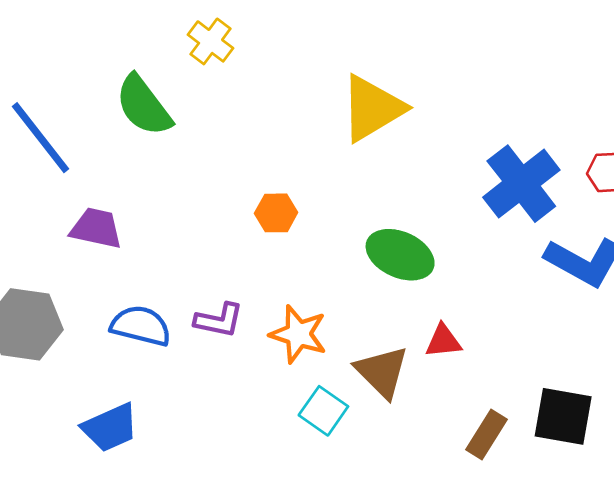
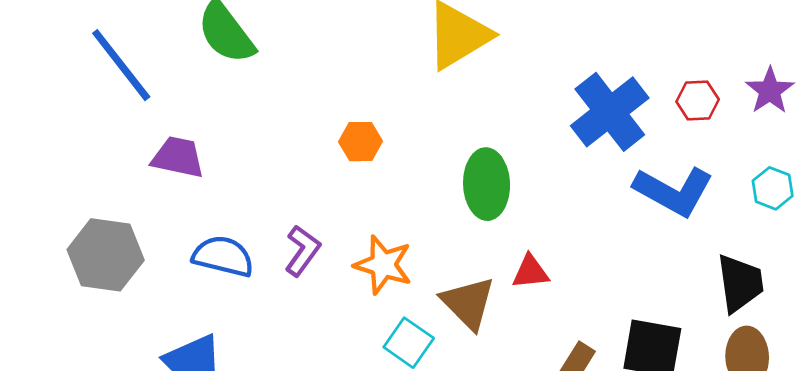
green ellipse: (400, 255) -> (487, 184), turned 64
purple L-shape: (219, 320) -> (302, 251), turned -66

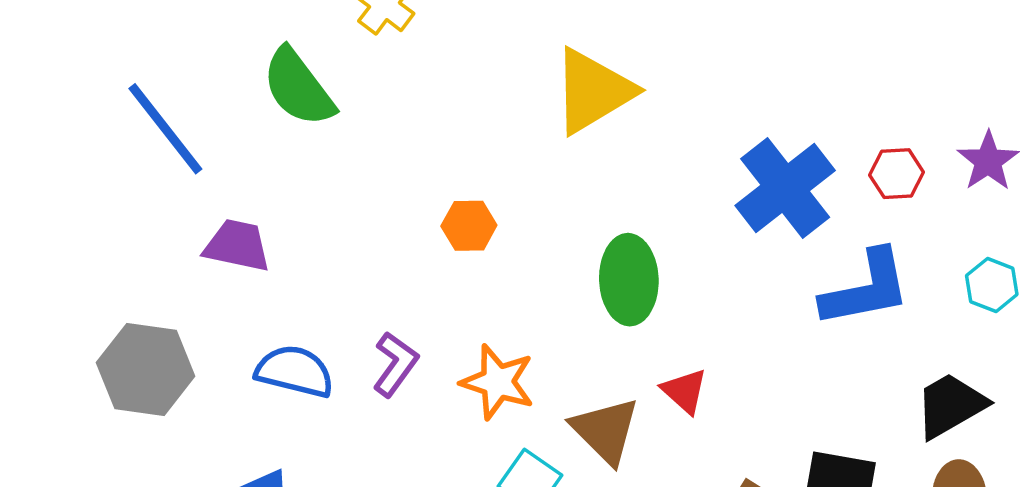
blue L-shape: (673, 191) -> (866, 289), turned -40
red triangle: (530, 272) -> (685, 391), turned 48
black trapezoid: (740, 283) -> (950, 405), turned -112

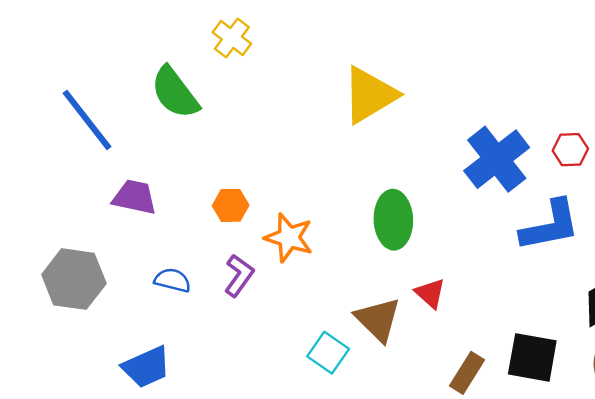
orange hexagon: (469, 226) -> (231, 205), moved
blue semicircle: (295, 371) -> (172, 280), size x0.7
orange star: (498, 382) -> (289, 238), moved

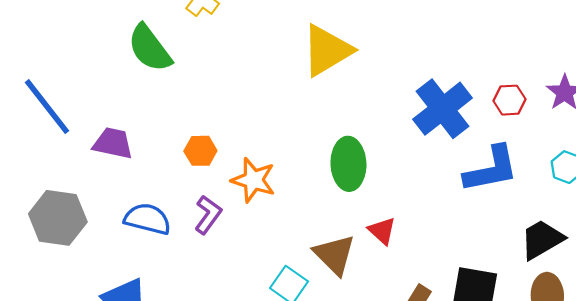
blue line: (87, 120) -> (47, 107), moved
blue semicircle: (172, 280) -> (147, 219), size x1.4

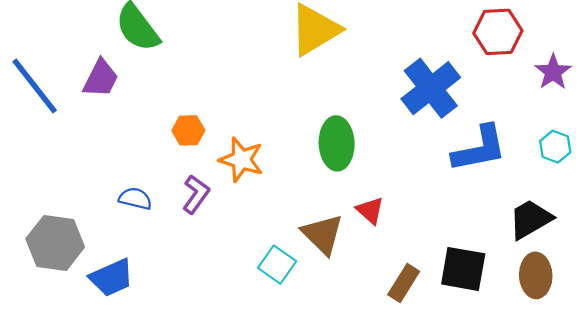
red hexagon: (509, 100) -> (498, 32), moved, size x1.5
purple trapezoid: (113, 143) -> (101, 78), moved, turned 105
gray hexagon: (58, 218) -> (55, 243), moved
blue semicircle: (147, 219) -> (135, 199), size x0.7

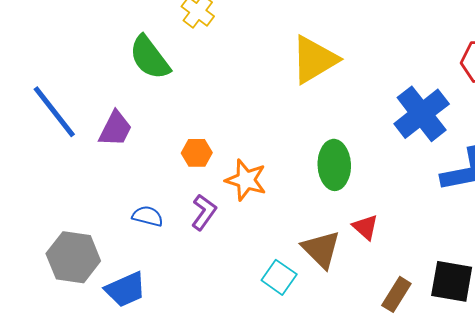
purple trapezoid: (101, 78) -> (115, 129), moved

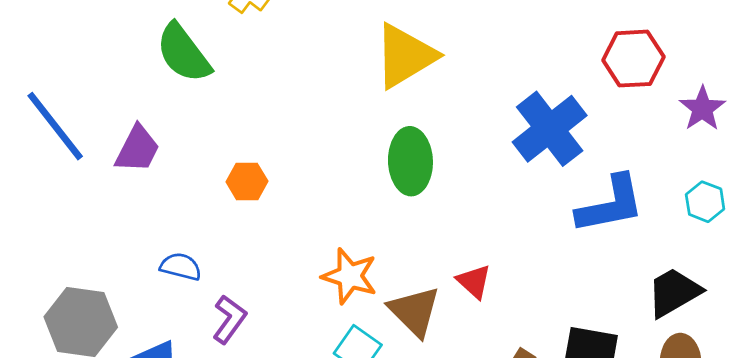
green ellipse: (334, 165) -> (410, 161), moved
orange star: (246, 180) -> (350, 276), moved
purple L-shape: (204, 212) -> (229, 319), moved

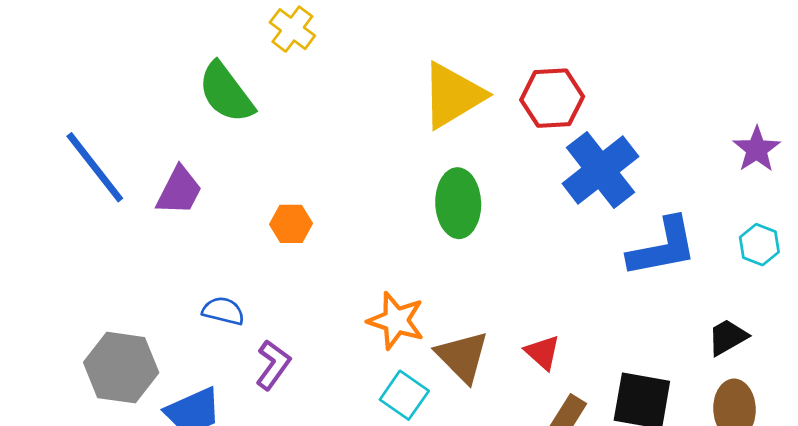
red hexagon: (633, 59) -> (552, 98), moved
red triangle: (474, 281) -> (542, 352), moved
black trapezoid: (674, 292) -> (728, 337), size x0.7

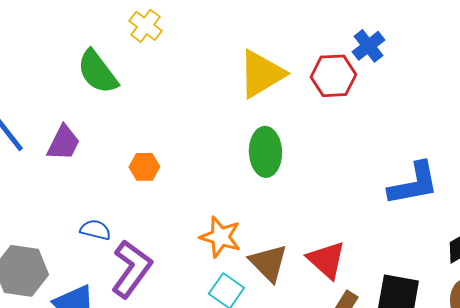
blue cross: (600, 170) -> (368, 46), moved, size x0.6
red triangle: (542, 352) -> (326, 260), size x1.5
purple L-shape: (273, 365) -> (131, 269), size x1.6

